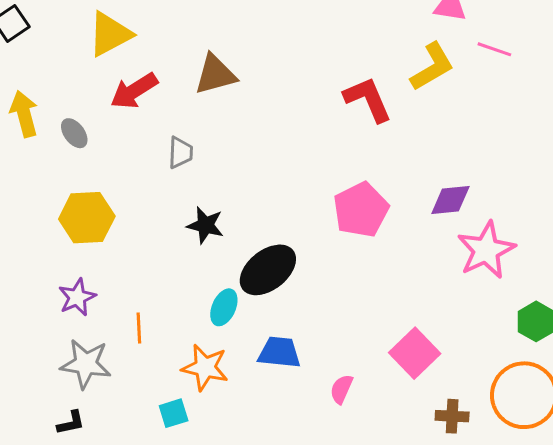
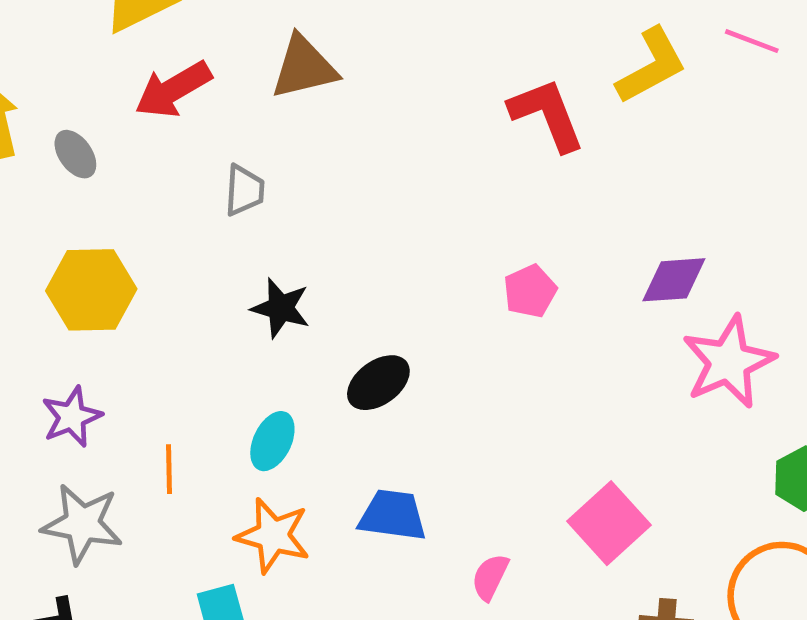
pink pentagon: (361, 210) -> (530, 291), size x0.6
black ellipse: (268, 270) -> (378, 383), size x0.7
cyan ellipse: (224, 307) -> (272, 441), moved

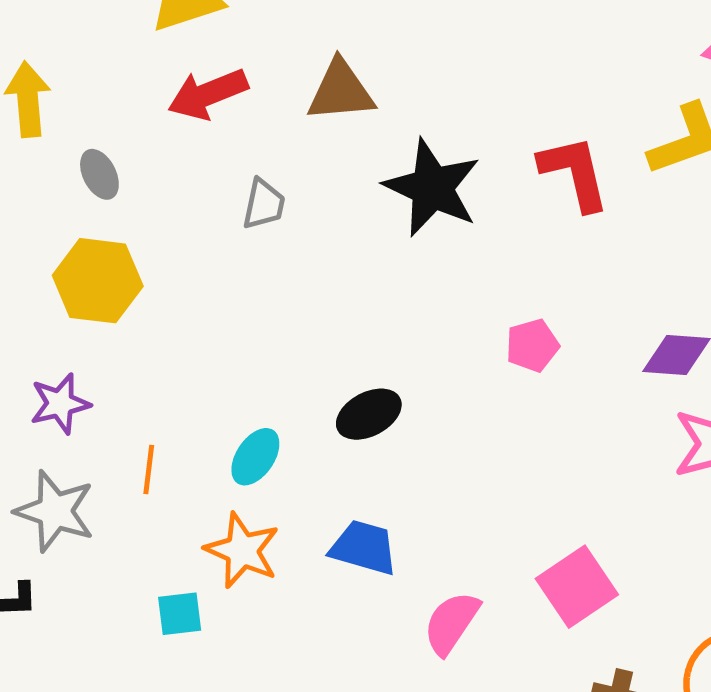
gray ellipse: (75, 154) -> (99, 174), moved
black star: (281, 308) -> (432, 188), moved, size x1.6
pink semicircle: (490, 577) -> (451, 623), size x1.4

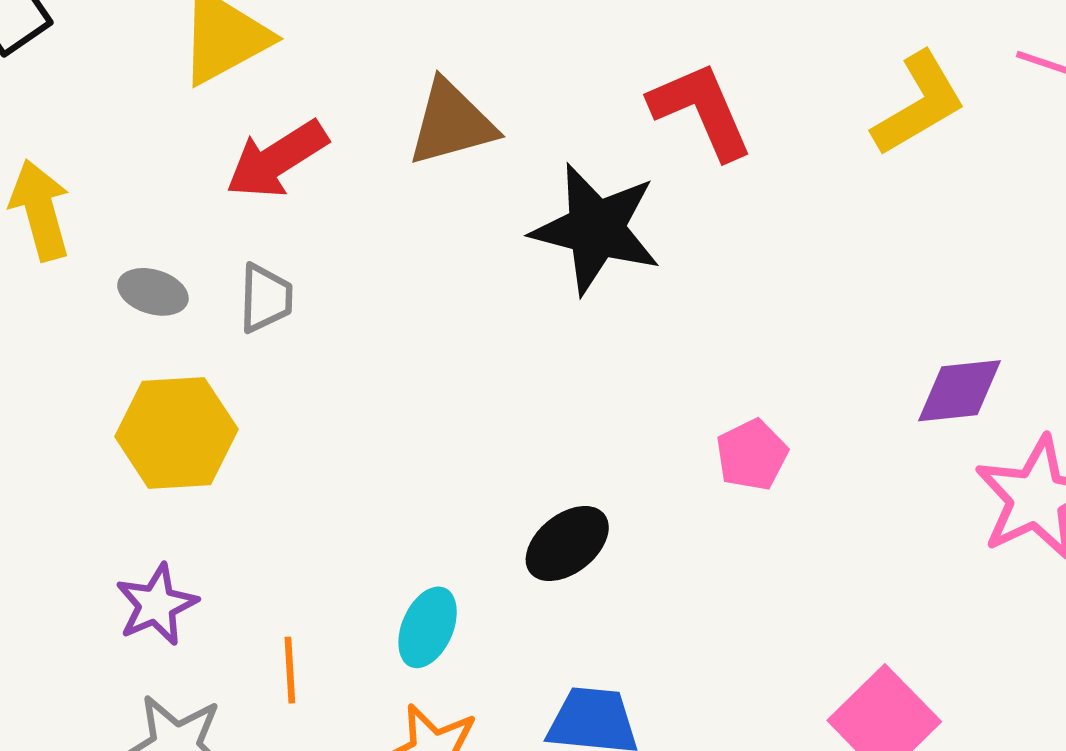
red L-shape: (574, 173) -> (701, 110), moved
gray ellipse: (99, 174) -> (153, 292), turned -36
gray trapezoid: (264, 204) -> (266, 298), moved
pink pentagon: (532, 345) -> (752, 455), moved

